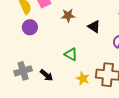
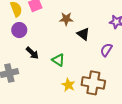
brown star: (68, 15) -> (66, 19), moved
black arrow: (46, 75) -> (32, 53), moved

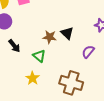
brown star: (66, 19) -> (50, 37), moved
yellow star: (68, 85) -> (33, 78), moved

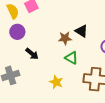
green triangle: (39, 56) -> (71, 58), moved

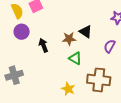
black arrow: (32, 54) -> (43, 45), moved, turned -152
yellow star: (56, 82) -> (68, 89), moved

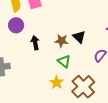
brown cross: (99, 80) -> (83, 87), turned 30
yellow star: (68, 89) -> (57, 82), moved

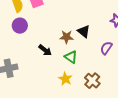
black arrow: (35, 43) -> (45, 50), moved, turned 144
brown cross: (83, 87) -> (92, 81), size x0.7

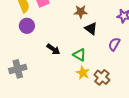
brown star: (67, 37) -> (81, 12), moved
yellow star: (65, 79) -> (83, 73), moved

